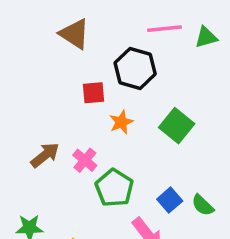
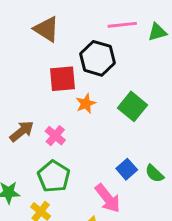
red square: (94, 93) -> (63, 79), size x1.4
green pentagon: (114, 188) -> (54, 176), moved

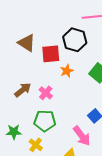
brown triangle: (46, 29) -> (27, 43), moved
green pentagon: (54, 176) -> (45, 121), turned -30

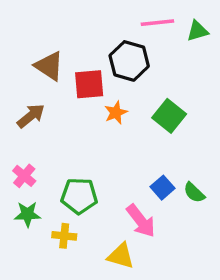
brown arrow: (23, 90) -> (31, 116), moved
pink cross: (46, 93) -> (24, 176), moved
yellow cross: (36, 145) -> (64, 236), turned -32

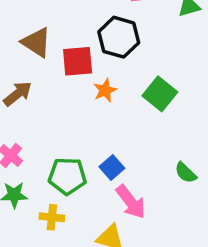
blue square: (162, 188) -> (112, 168), moved

